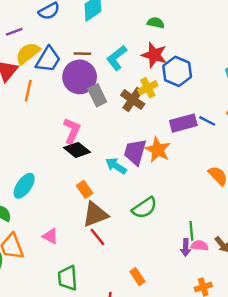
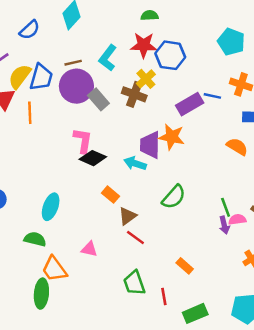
green semicircle: (156, 23) -> (150, 15), moved
brown triangle: (95, 214) -> (127, 216), size x0.7
green trapezoid: (68, 278) -> (134, 283), moved

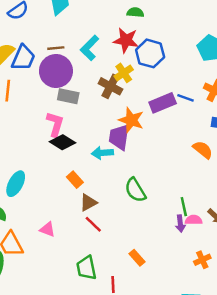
gray rectangle: (98, 99) -> (68, 96), moved, turned -45
orange star: (172, 137) -> (131, 120), moved
cyan arrow: (135, 163) -> (102, 153), turned -30
green semicircle: (174, 197) -> (135, 190), turned 100

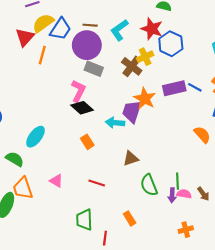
green semicircle: (135, 190) -> (149, 185), moved
brown triangle: (88, 203) -> (131, 158), moved
red line: (93, 224) -> (97, 183), turned -35

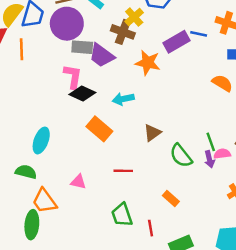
purple trapezoid: (132, 111) -> (102, 56), moved, turned -55
orange rectangle: (87, 142) -> (99, 129), size x1.5

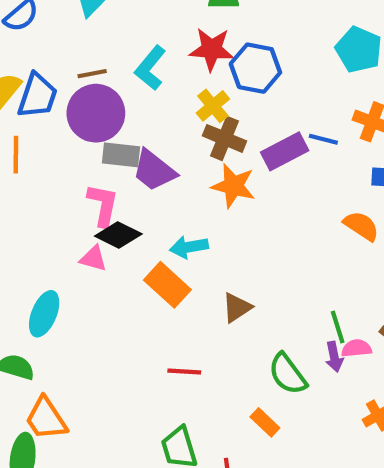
brown cross: (123, 32) -> (224, 138), moved
orange rectangle: (99, 129) -> (167, 285), moved
green semicircle: (181, 156) -> (288, 374), moved
pink triangle: (78, 182) -> (93, 258), moved

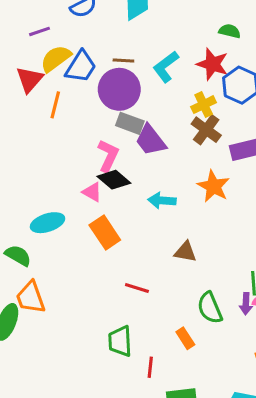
orange star: (233, 186) -> (213, 186), moved
orange rectangle: (167, 285) -> (105, 232), moved
brown triangle: (237, 307) -> (185, 252), turned 30
cyan ellipse: (44, 314) -> (48, 223), turned 36

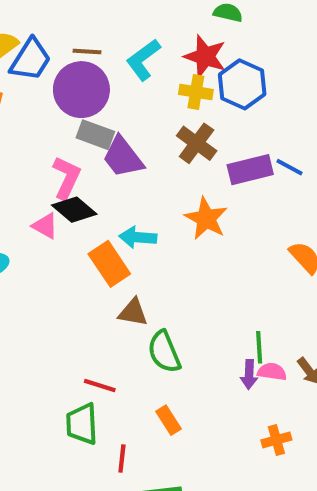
yellow cross: (204, 105) -> (196, 92), moved, turned 35
orange rectangle: (105, 232) -> (109, 264), moved
brown triangle: (185, 252) -> (133, 312), moved
red line: (137, 288) -> (100, 386), moved
green semicircle: (210, 308) -> (164, 352), moved

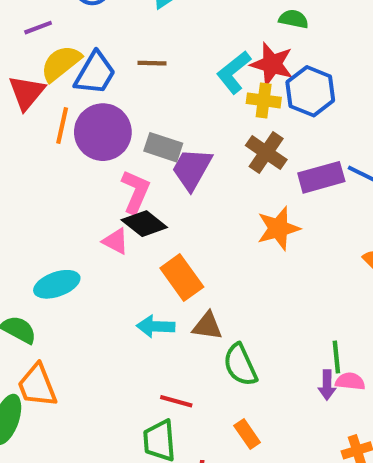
cyan L-shape: (143, 60) -> (234, 72), moved
purple circle: (81, 90) -> (103, 132), moved
purple trapezoid: (123, 157) -> (192, 169), turned 69
orange star: (206, 219) -> (278, 228), turned 30
cyan arrow: (138, 237) -> (156, 326), moved

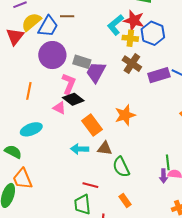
brown line: (152, 63) -> (67, 16), moved
orange line: (62, 125) -> (29, 91), moved
orange star: (278, 228) -> (125, 115), moved

